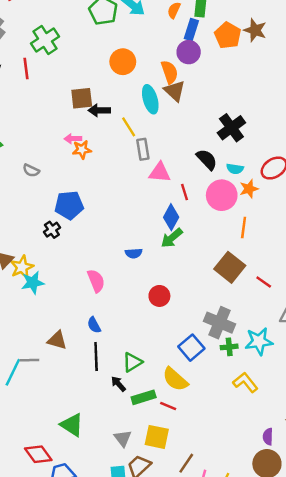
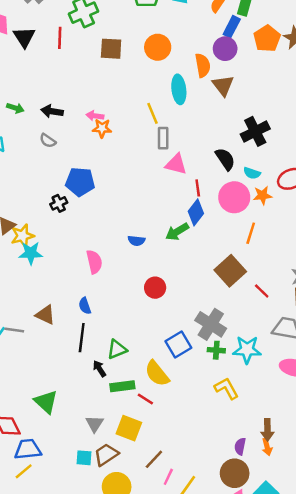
brown triangle: (175, 91) -> (223, 85), moved
brown square: (82, 98) -> (111, 49), moved
black arrow: (99, 110) -> (52, 111), moved
blue diamond: (171, 217) -> (196, 212), moved

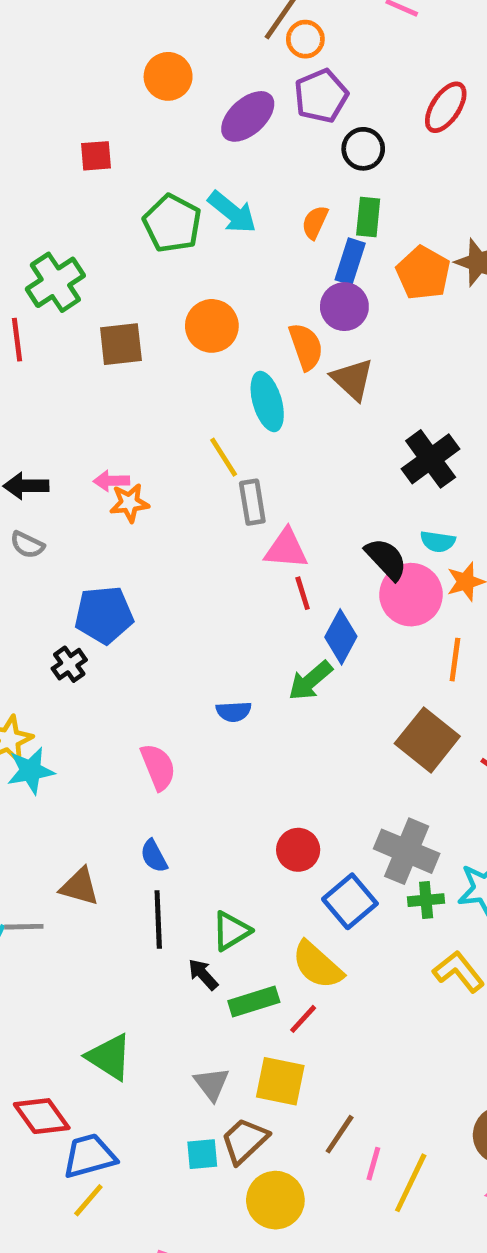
black semicircle: (225, 159) -> (386, 559), moved
red line: (198, 188) -> (303, 593), moved
red circle: (155, 288) -> (298, 850), moved
red line: (145, 399) -> (303, 1019), turned -70

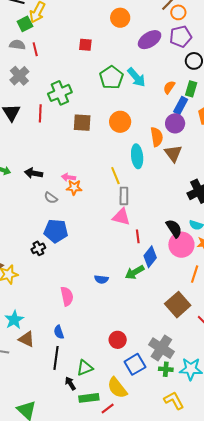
gray semicircle: (27, 545) -> (51, 198), moved
pink triangle: (286, 549) -> (121, 217), moved
cyan star: (31, 771) -> (14, 320), moved, turned -30

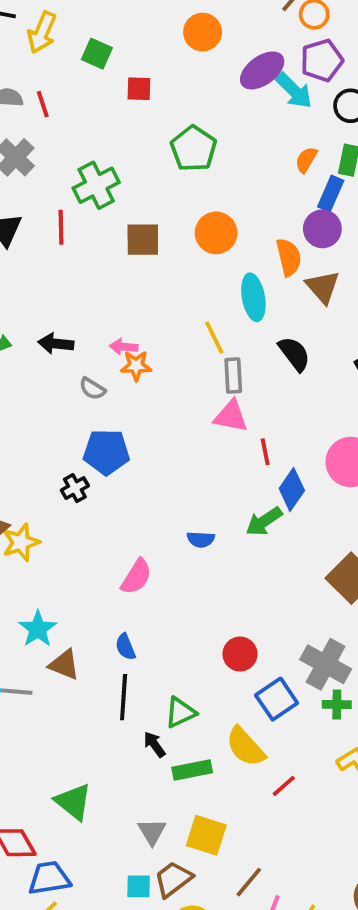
green square: (25, 24) -> (97, 54), moved, turned -35
cyan arrow: (136, 77) -> (294, 91), moved
black semicircle: (174, 228) -> (294, 354), moved
pink semicircle: (67, 296) -> (136, 577), turned 48
red line: (108, 409) -> (284, 786), moved

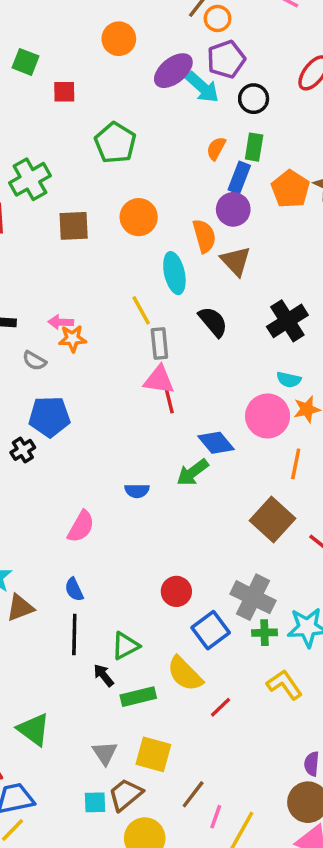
red line: (265, 452) -> (169, 402), moved
blue diamond: (292, 489) -> (216, 443), turned -72
brown triangle: (64, 665) -> (20, 608), turned -40

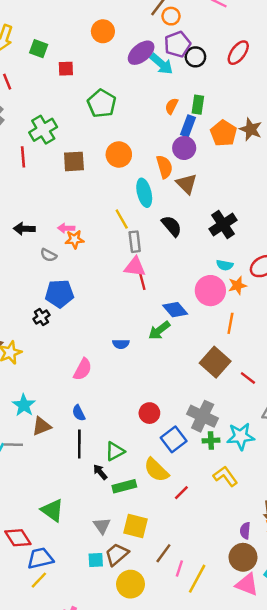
black circle: (254, 99) -> (195, 57), moved

